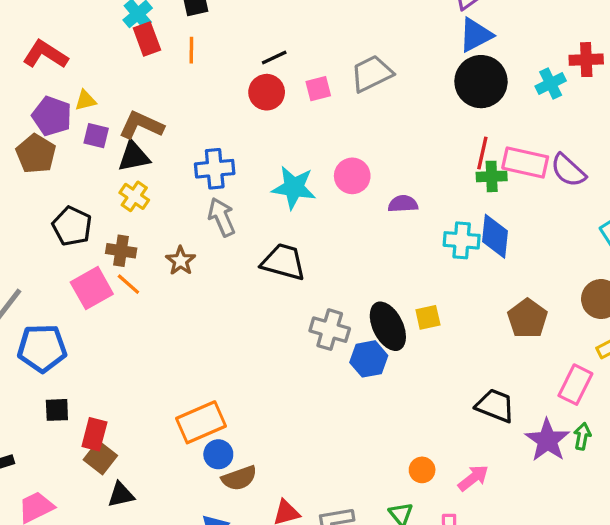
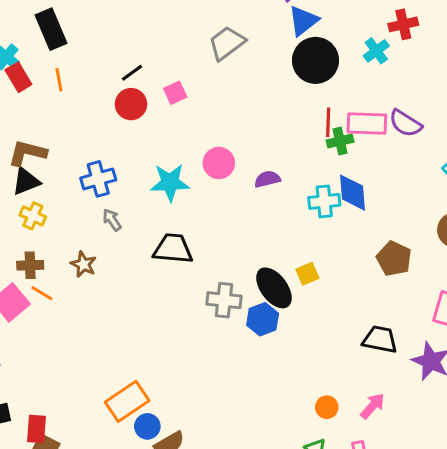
gray trapezoid: (372, 74) -> (227, 43), moved
gray arrow: (222, 217) -> (112, 220), size x0.7

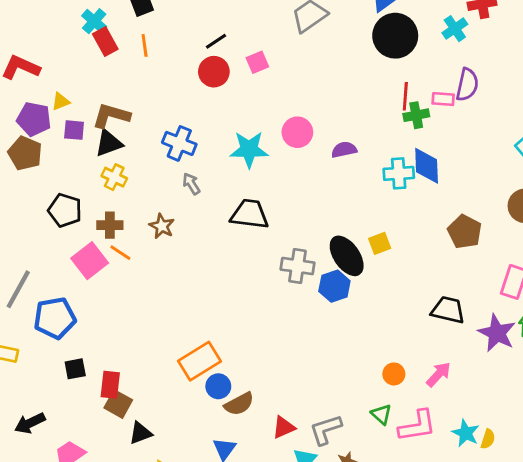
purple semicircle: (405, 123) -> (467, 85), moved, turned -112
pink rectangle: (367, 124) -> (443, 99), size x0.6
blue cross: (98, 179) -> (179, 143), turned 36

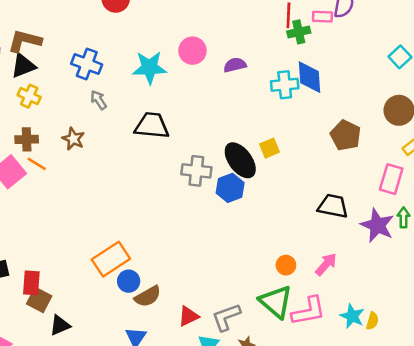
green triangle: (381, 414) -> (276, 302), size x1.8

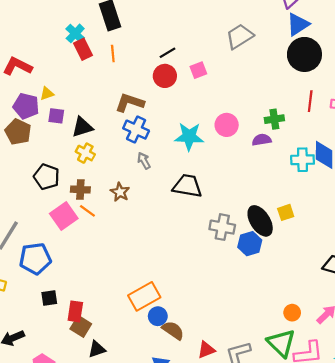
green cross: (299, 32) -> (274, 119), moved
brown L-shape: (25, 41) -> (130, 103), moved
brown semicircle: (148, 296) -> (173, 330), turned -120

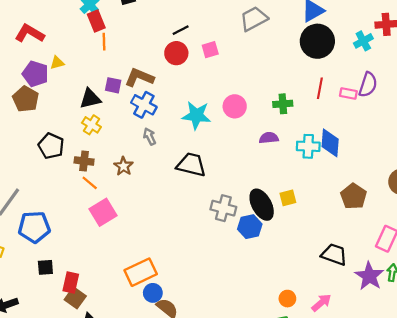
orange line: (113, 54) -> (104, 42), moved
purple square: (56, 116) -> (113, 85), moved
purple semicircle: (262, 140) -> (269, 138), moved
pink square: (64, 216) -> (103, 212), moved

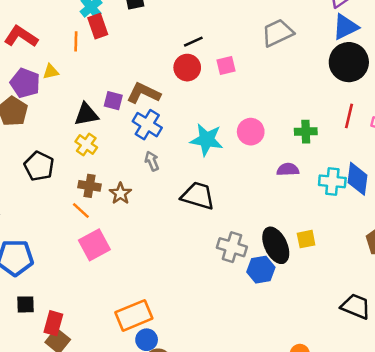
orange line: (104, 42) -> (76, 41), moved
brown cross: (84, 161) -> (89, 186), moved

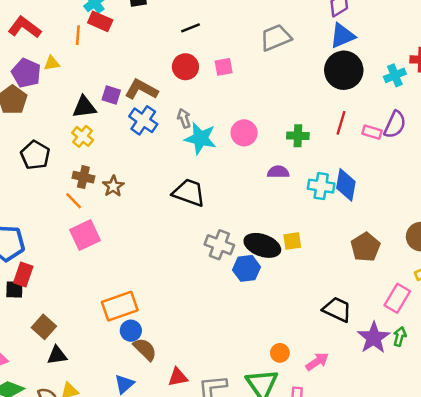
red rectangle: (98, 26) -> (100, 21), turned -50
black line: (193, 42) -> (191, 28), moved
gray arrow: (152, 161) -> (184, 118), moved
black ellipse: (276, 245) -> (262, 245), turned -48
red rectangle: (53, 323) -> (23, 274), moved

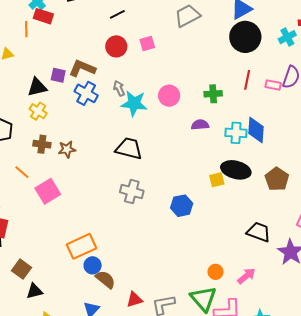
brown star: (113, 186) -> (67, 149), turned 30
orange line: (74, 201) -> (22, 172), moved
gray cross: (219, 245) -> (132, 192), moved
black ellipse: (262, 245) -> (236, 170), moved

